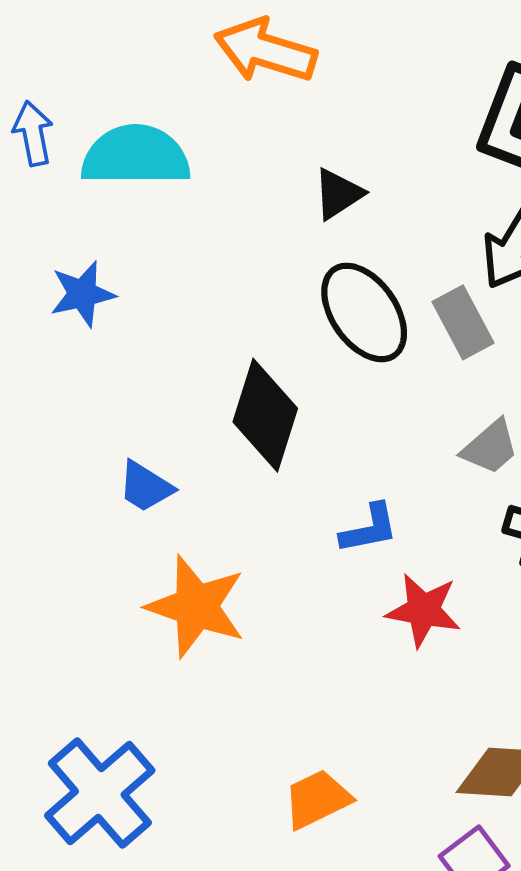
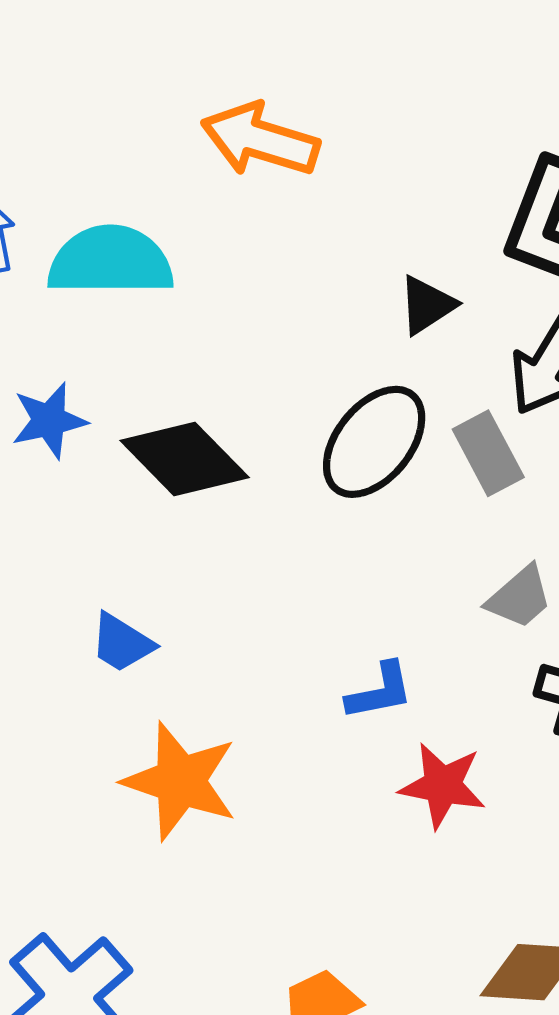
black triangle: (338, 194) -> (427, 305), moved
black ellipse: (364, 312) -> (374, 442), turned 74
black diamond: (265, 415) -> (185, 459), moved, turned -62

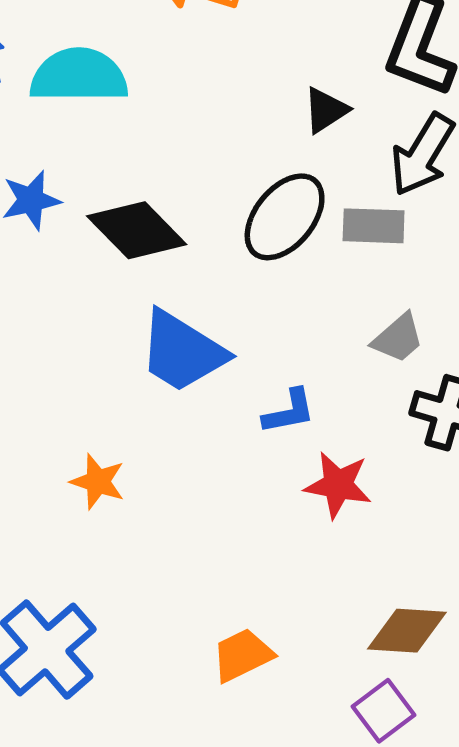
gray rectangle: (488, 453) -> (374, 226), turned -60
blue trapezoid: (122, 643) -> (182, 351), moved, size x1.8
orange star: (180, 781) -> (98, 482), moved, size x0.6

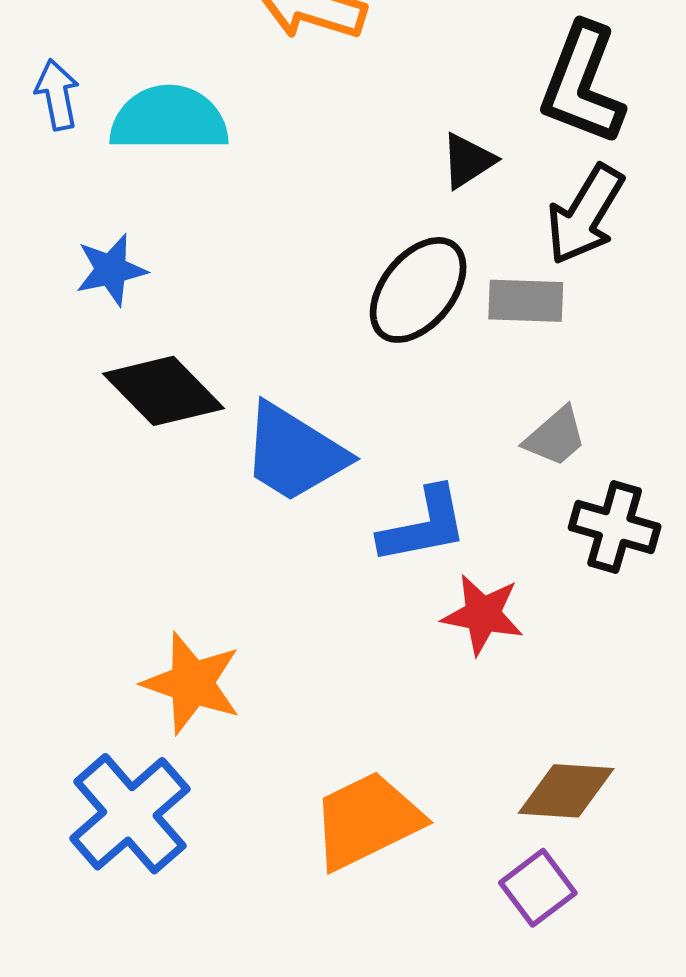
black diamond: (137, 230) -> (164, 391), moved
blue L-shape: (289, 412) -> (423, 526), size x1.4
orange star: (98, 482) -> (192, 683), moved, size x1.5
orange trapezoid: (242, 655) -> (367, 821), size x1.5

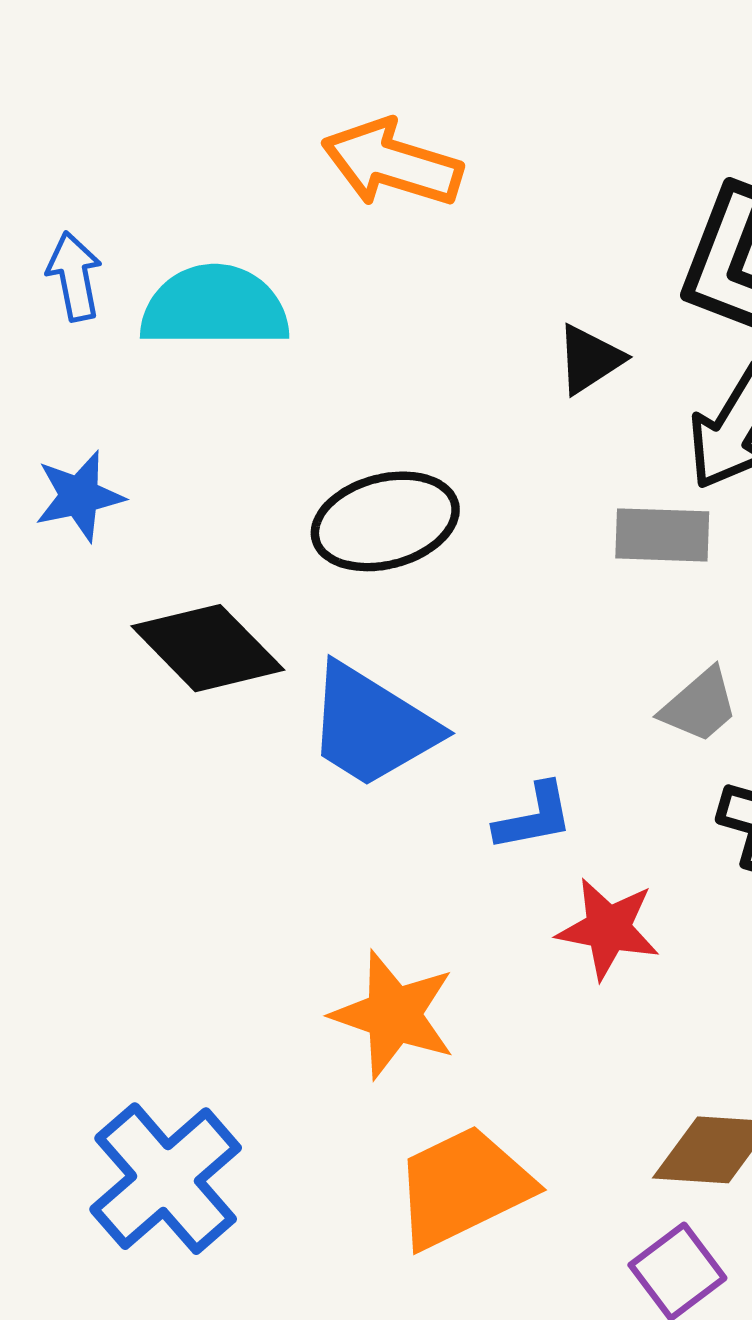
blue star: (111, 270) -> (79, 496), moved
black ellipse: (418, 290) -> (385, 521), moved, turned 36
blue L-shape: (423, 526) -> (534, 817), size x0.7
orange star: (192, 683) -> (394, 1015), moved

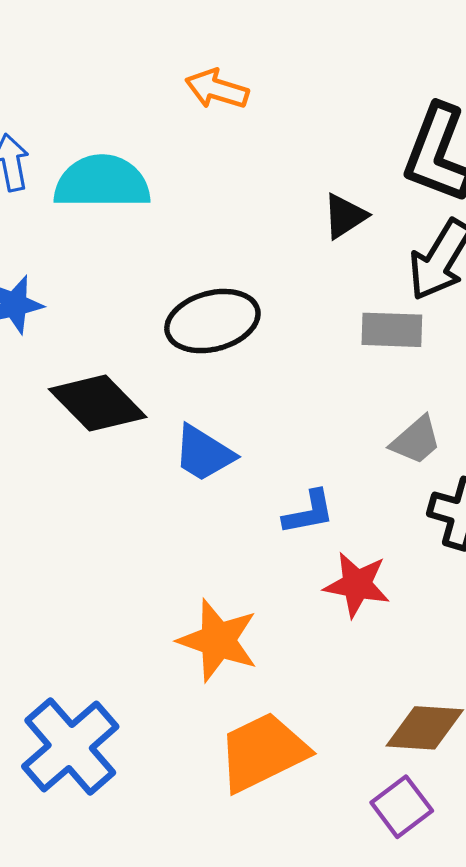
orange arrow: (392, 163) -> (217, 89), size x0.7
blue trapezoid: (372, 726) -> (204, 453), size x0.7

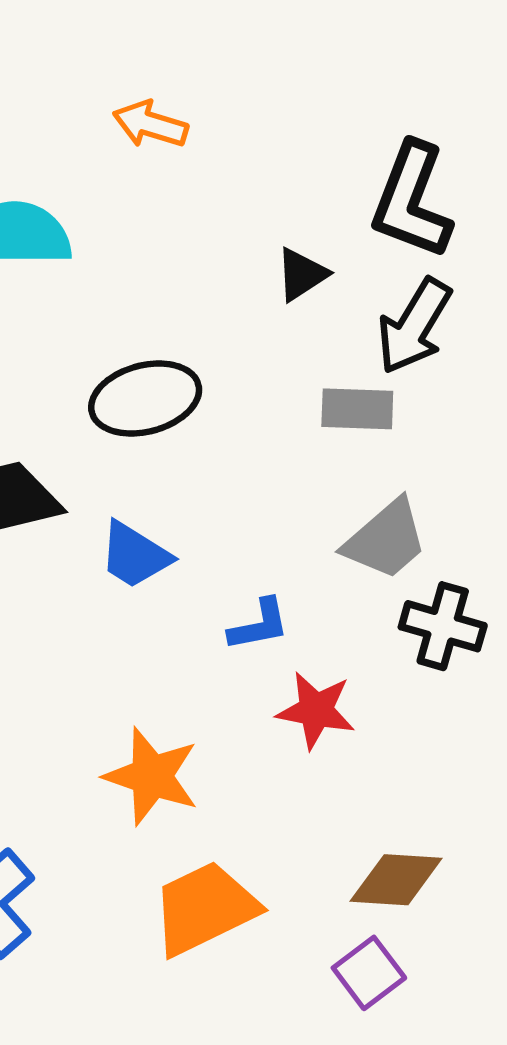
gray trapezoid: (416, 440) -> (386, 540), size x1.4

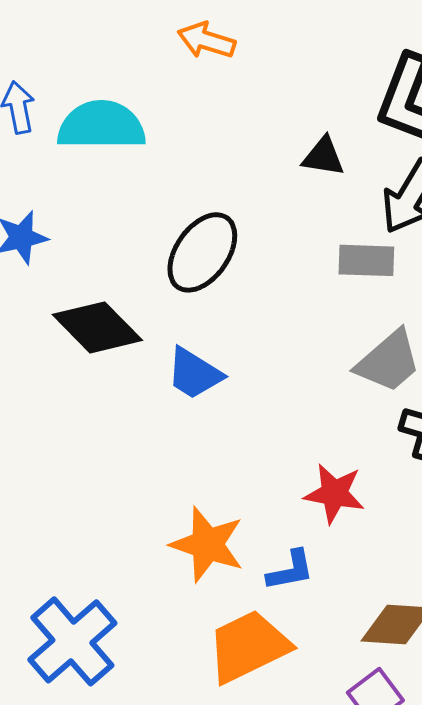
black triangle: (302, 274) -> (323, 156), turned 42
black ellipse: (145, 399) -> (202, 252), turned -40
blue L-shape: (259, 625) -> (290, 570), moved

